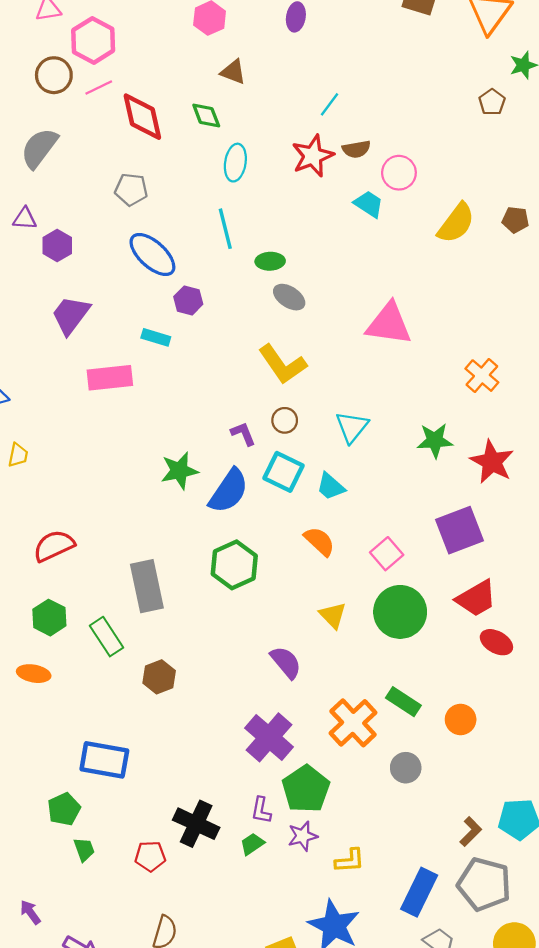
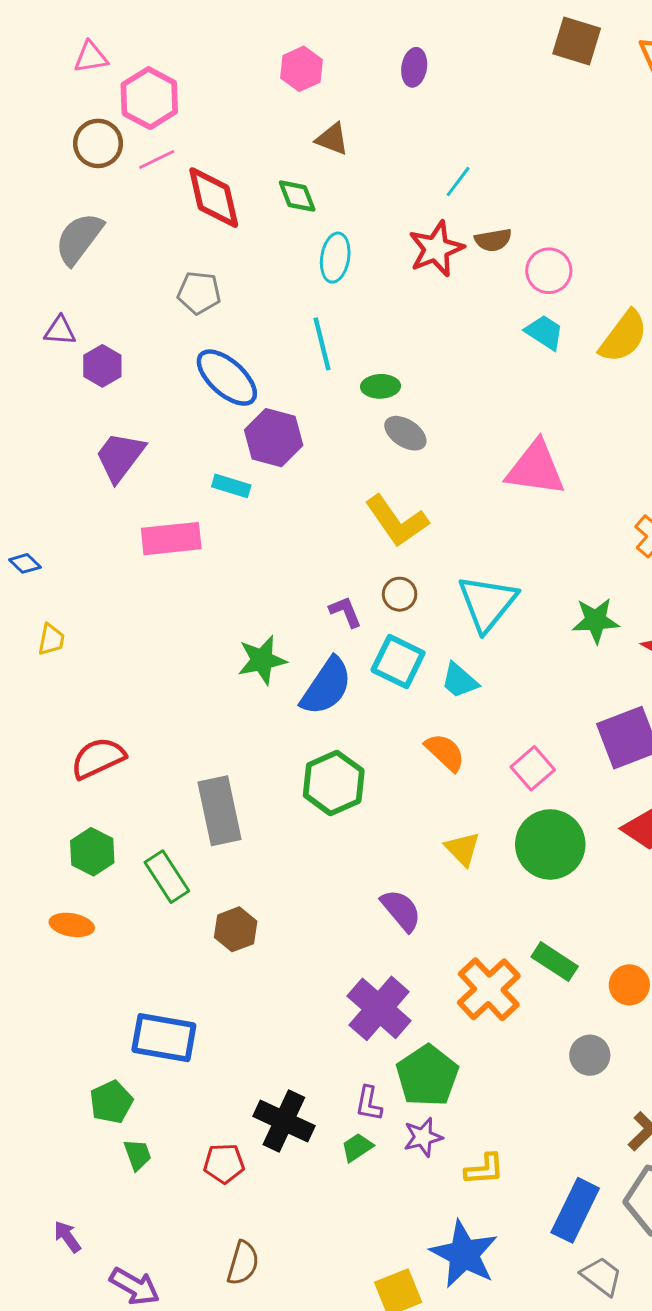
cyan trapezoid: (369, 204) -> (544, 332), moved
purple hexagon: (188, 300) -> (274, 438), size x1.5
cyan triangle: (352, 427) -> (487, 603), size x1.4
gray circle: (406, 768) -> (590, 1055), moved

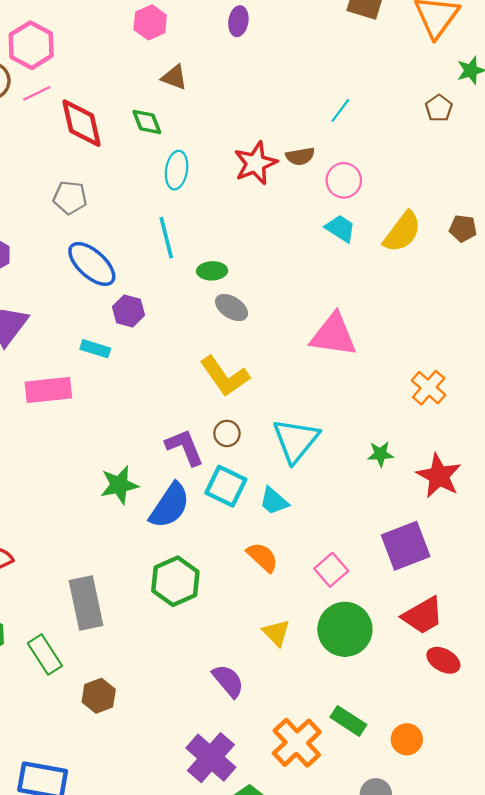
cyan line: (458, 181) -> (340, 110), moved
purple hexagon: (274, 438) -> (128, 311), size x0.7
purple L-shape: (345, 612) -> (185, 447), size x1.5
green star: (596, 621) -> (380, 454), size x0.7

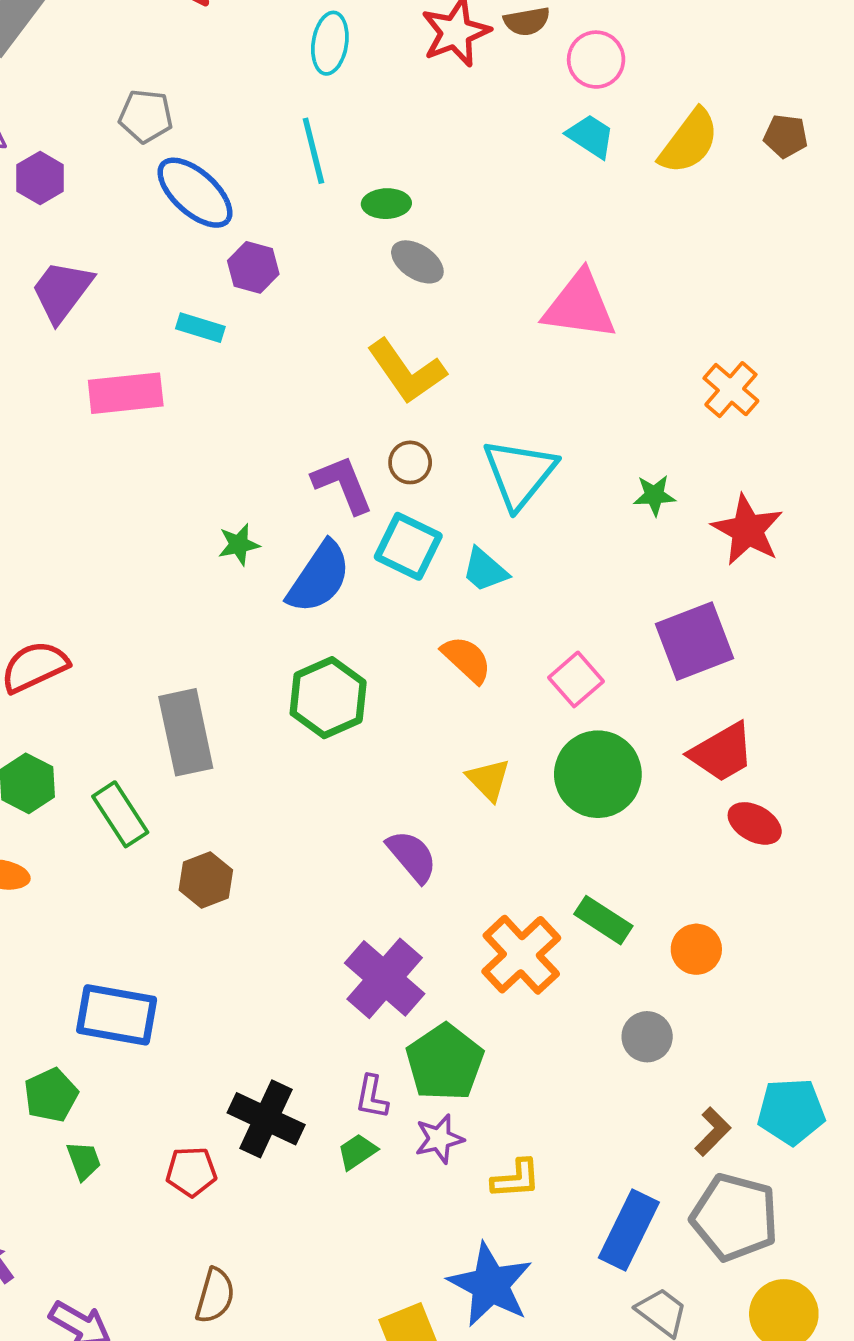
gray pentagon: (70, 198) -> (146, 116), moved
green star: (119, 485) -> (239, 545), size x0.7

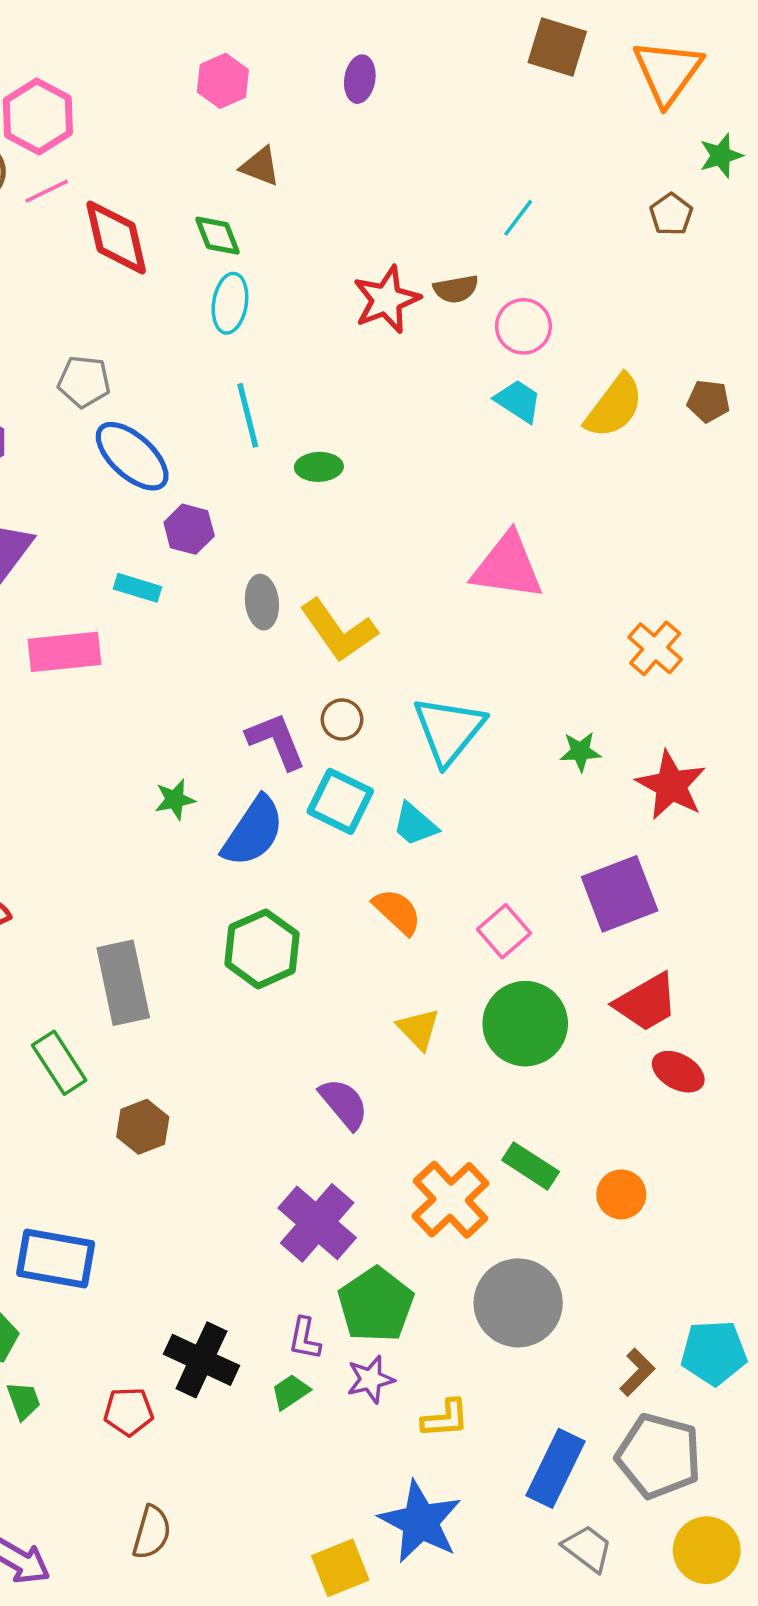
cyan ellipse: (330, 43) -> (230, 303), moved
gray ellipse: (417, 262) -> (262, 602), moved, turned 51
gray circle: (647, 1037) -> (518, 1303), moved, size x1.8

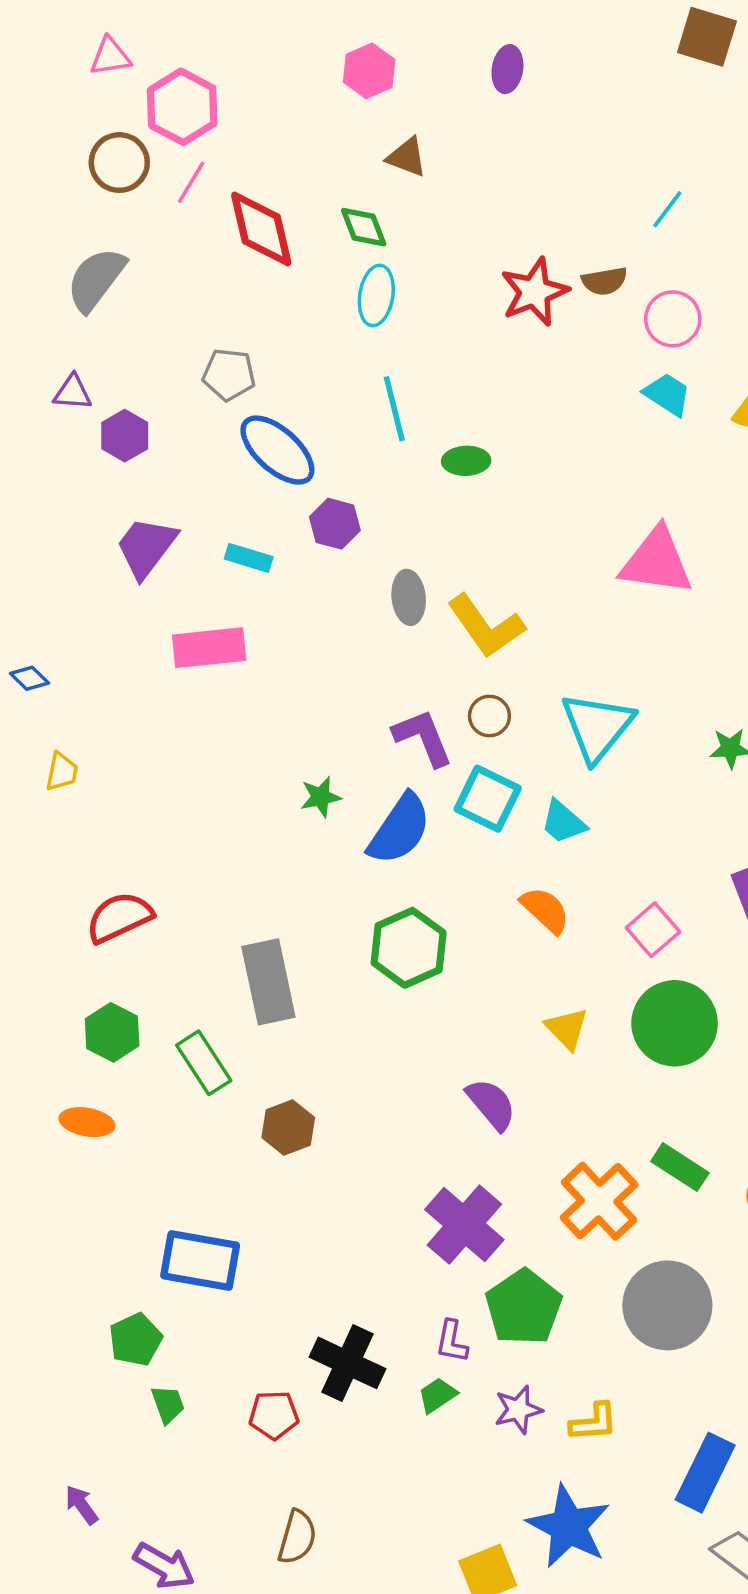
pink line: (47, 191) -> (191, 182), turned -33
cyan rectangle: (137, 588) -> (249, 558), moved
purple star: (370, 1379) -> (518, 1410), moved

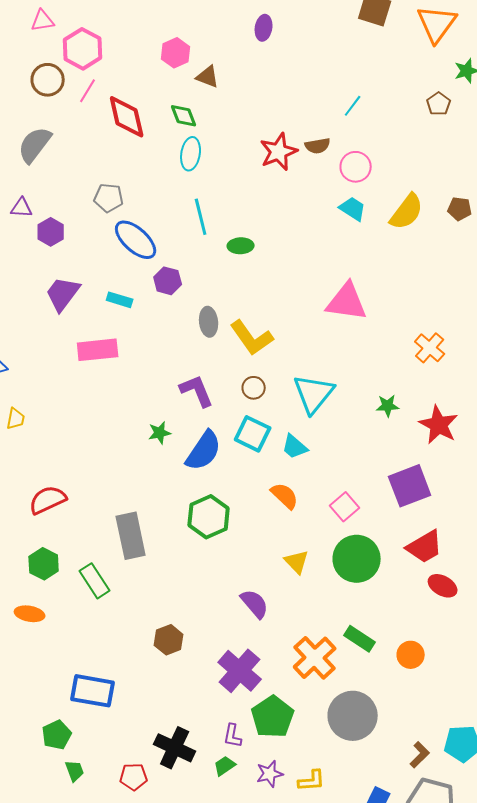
pink hexagon: (369, 71) -> (176, 53), moved
purple L-shape: (423, 738) -> (197, 391), moved
brown hexagon: (288, 1128) -> (169, 640), moved

